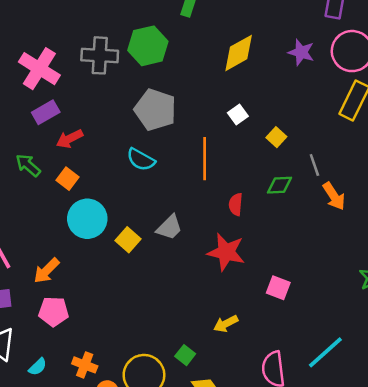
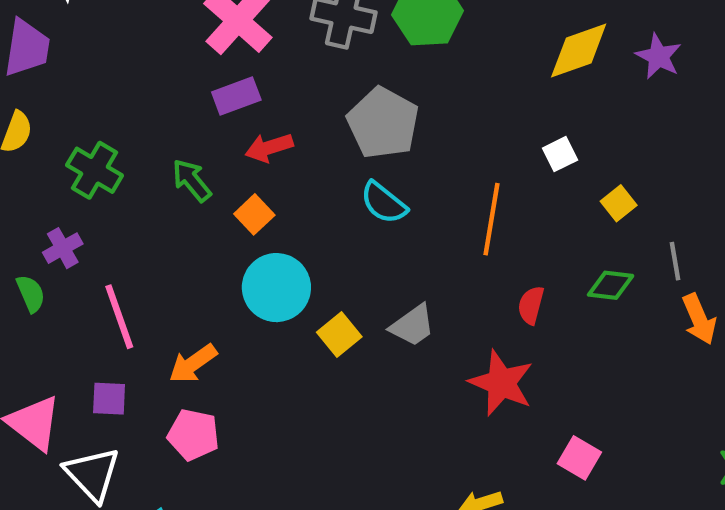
purple star: (301, 52) -> (659, 56), moved
gray pentagon: (155, 110) -> (383, 123), moved

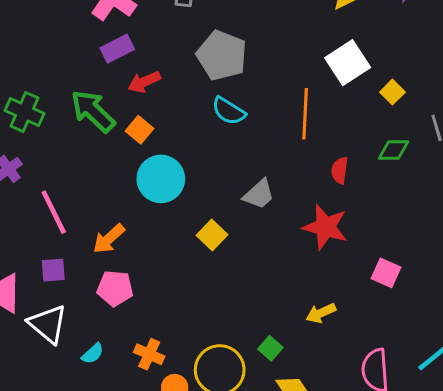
white square: (560, 154) -> (348, 63), size x1.8
green arrow: (192, 180) -> (93, 111), size x1.5
yellow square: (339, 335) -> (212, 235), moved

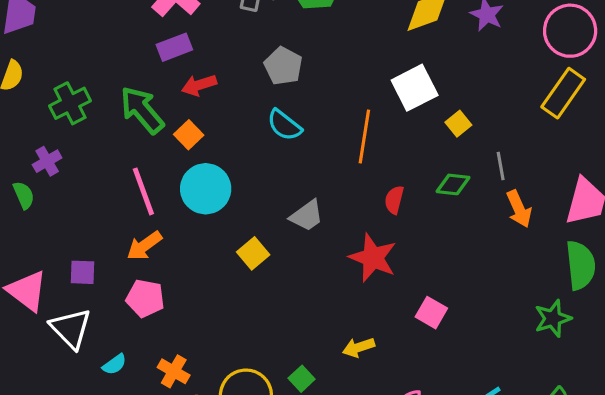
gray pentagon: (222, 55) -> (283, 66), size x0.7
green cross: (24, 112) -> (70, 103), turned 33
pink line: (54, 212) -> (143, 191), moved

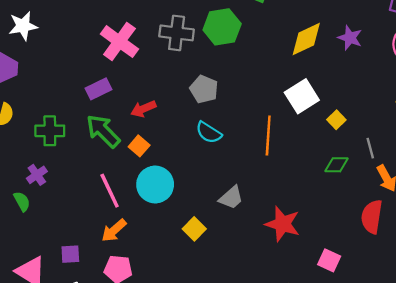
purple rectangle: (174, 47) -> (99, 89), moved
green cross: (70, 103) -> (50, 131), turned 32
red semicircle: (394, 200) -> (372, 217), moved, size x1.6

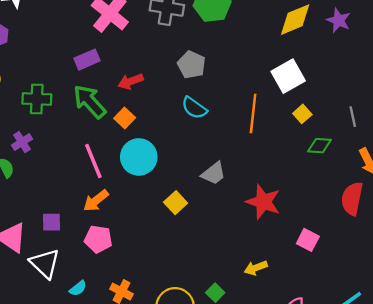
yellow square: (336, 120) -> (302, 114), moved
gray line: (370, 148) -> (353, 117), moved

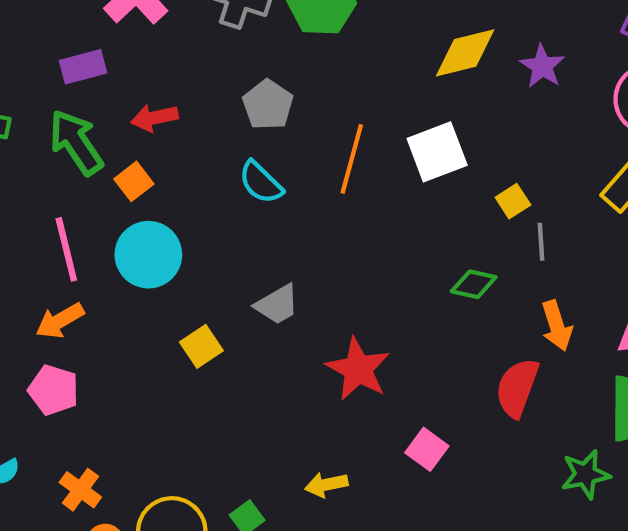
orange line: (253, 113) -> (352, 159), moved
yellow square: (302, 114) -> (513, 201), moved

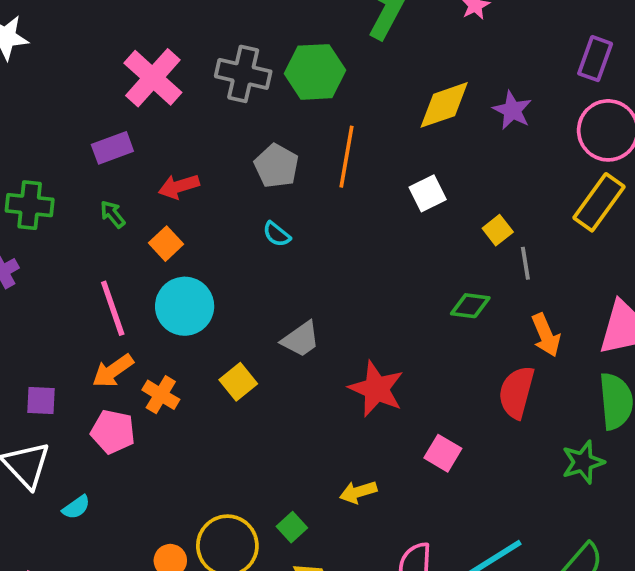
green arrow: (76, 142) -> (113, 214), size x0.5
white square: (437, 152) -> (428, 193), size x0.7
orange line: (352, 159) -> (347, 157), moved
cyan semicircle: (261, 182) -> (277, 234), size x0.7
orange cross: (80, 490) -> (161, 395), moved

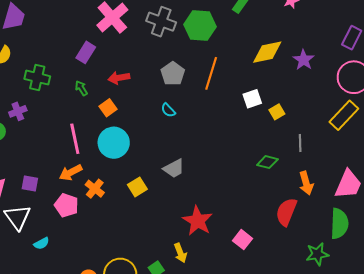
purple rectangle: (112, 148) -> (86, 52), turned -45
yellow square: (498, 230) -> (277, 112), moved
red star: (376, 389) -> (198, 221), moved
yellow arrow: (358, 492) -> (180, 253), moved, turned -102

